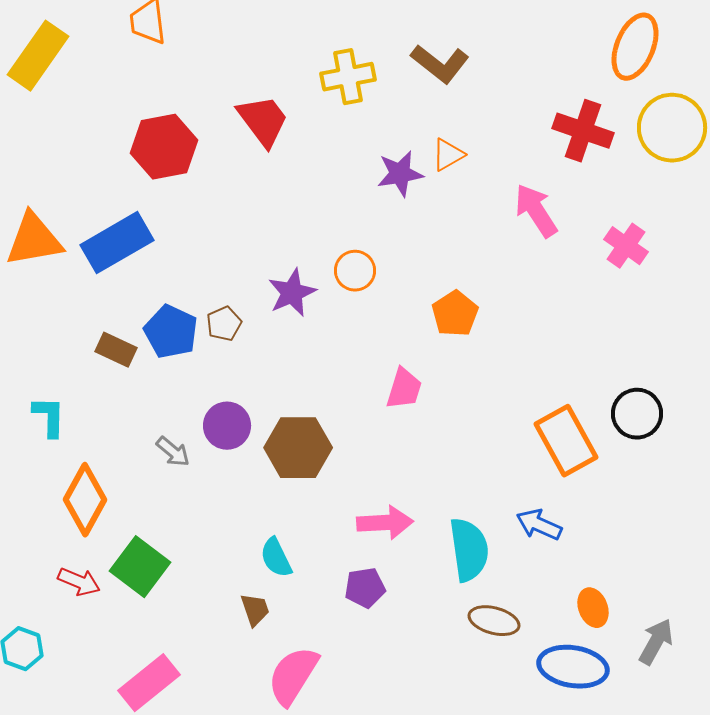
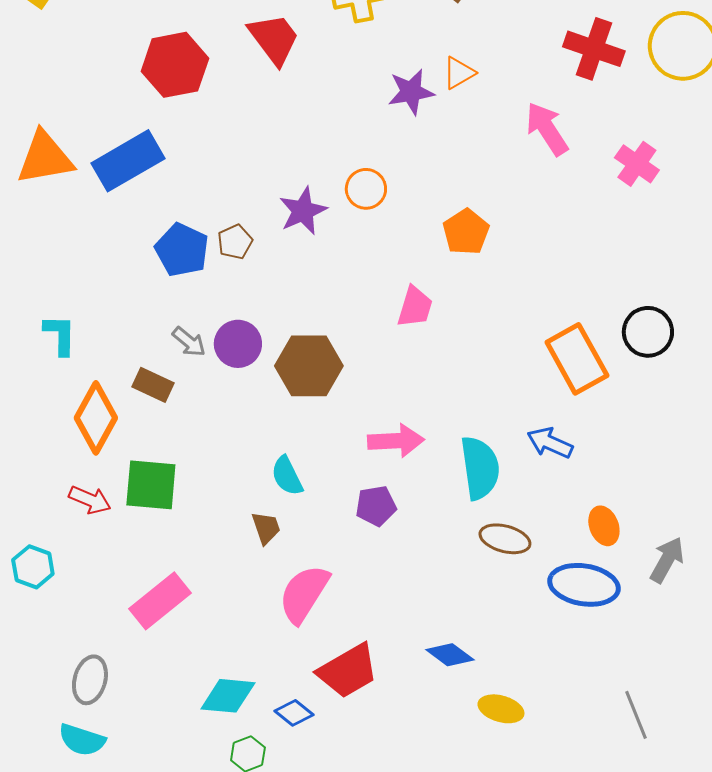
brown rectangle: (116, 350) -> (153, 385), moved
gray arrow: (173, 452) -> (189, 342), moved
green square: (140, 567) -> (151, 485), turned -32

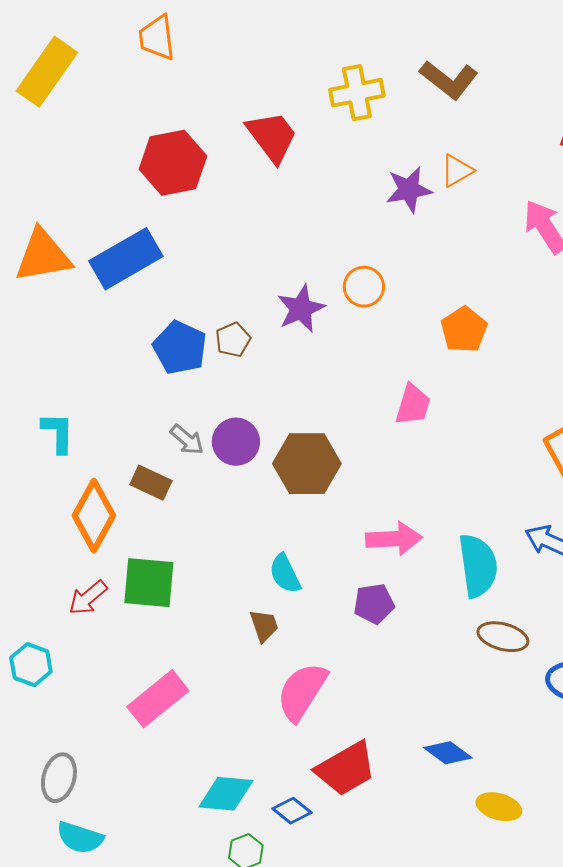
red arrow: (90, 500) -> (88, 598), turned 117
gray ellipse: (90, 680) -> (59, 778), moved

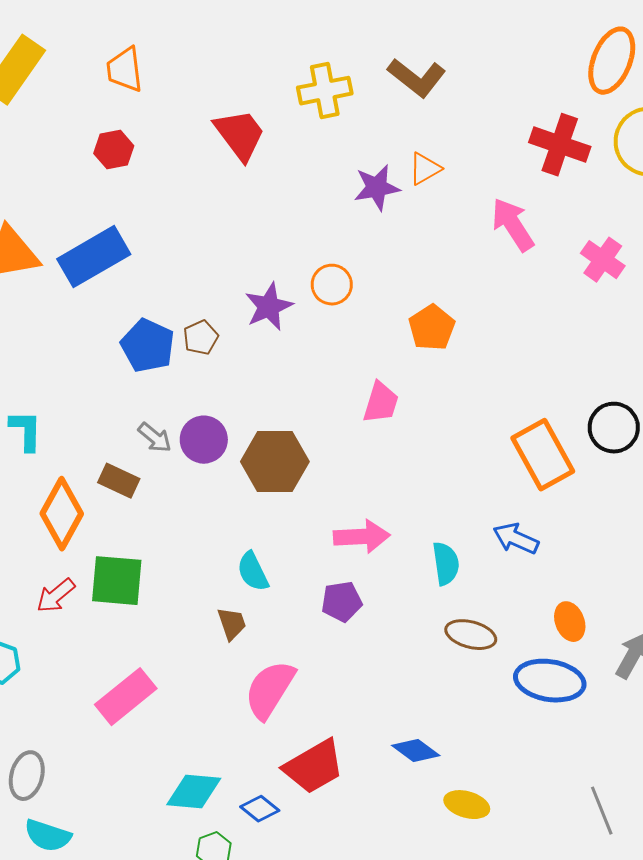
orange trapezoid: (157, 38) -> (125, 70), moved
red hexagon: (173, 163) -> (114, 150), moved, size x0.6
cyan semicircle: (478, 566) -> (446, 564), size x0.7

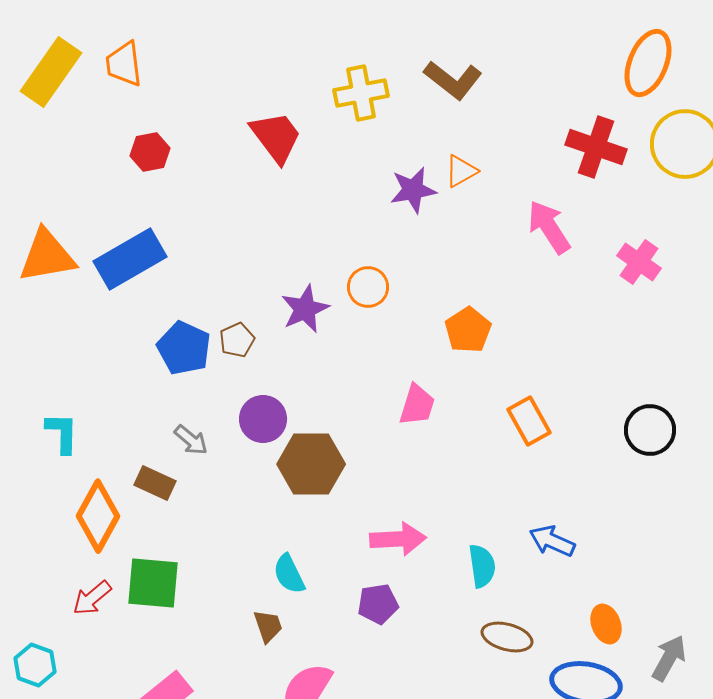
orange trapezoid: (125, 70) -> (124, 64), moved
purple circle: (204, 440) -> (263, 419), moved
orange rectangle: (543, 455) -> (529, 421), moved, size x0.7

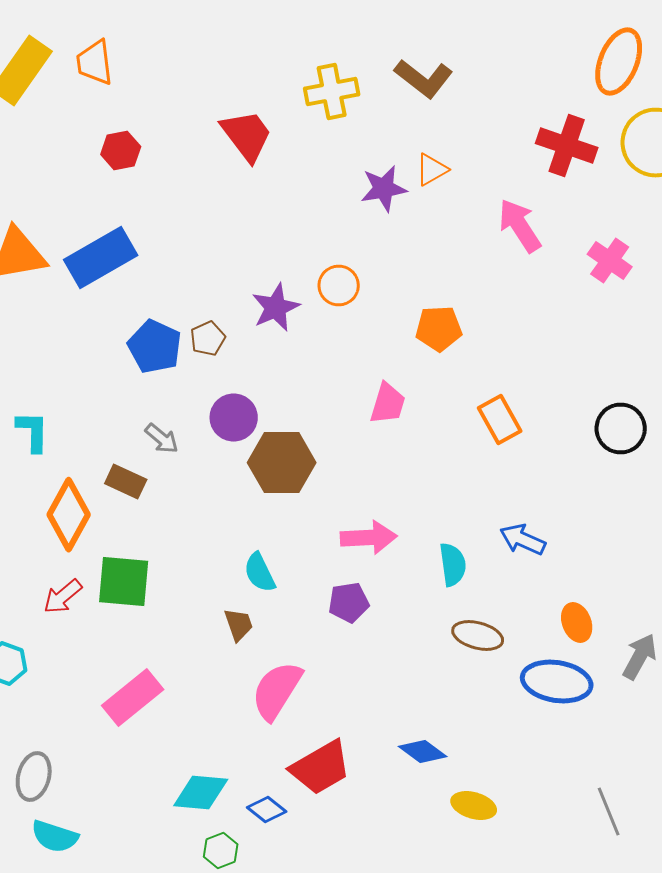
orange pentagon: (468, 330) -> (439, 328), turned 30

